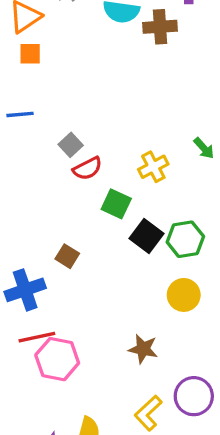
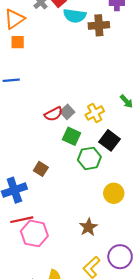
gray square: (71, 145) -> (67, 112), moved
black square: (147, 236) -> (109, 140), moved
green hexagon: (185, 239) -> (89, 158), moved
brown star: (143, 349) -> (88, 227), turned 30

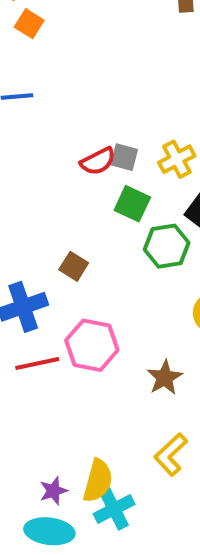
orange square: (18, 42) -> (29, 24), turned 32
gray square: (67, 112) -> (124, 157), turned -32
pink hexagon: (34, 233) -> (92, 345), moved

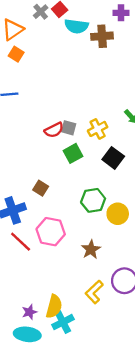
green square: (132, 204) -> (73, 153), turned 36
green hexagon: (167, 246) -> (93, 200), moved
red line: (37, 363) -> (21, 242), turned 55

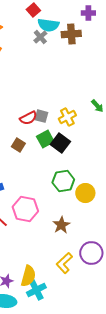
gray cross: (41, 12) -> (40, 37), moved
black square: (113, 158) -> (60, 143), moved
brown square: (41, 188) -> (18, 145), moved

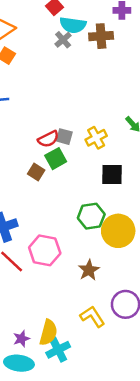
green square: (45, 139) -> (56, 159), moved
black square: (60, 143) -> (112, 174), moved, turned -36
yellow circle: (85, 193) -> (118, 231), size x1.4
yellow L-shape: (64, 263) -> (92, 317), turned 100

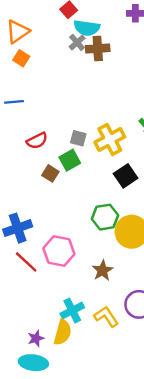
brown cross: (101, 36) -> (98, 49), moved
yellow cross: (96, 138) -> (110, 139), size x1.4
red semicircle: (48, 139) -> (37, 141), moved
black square: (112, 174) -> (126, 176), turned -35
cyan cross: (58, 350) -> (72, 310), moved

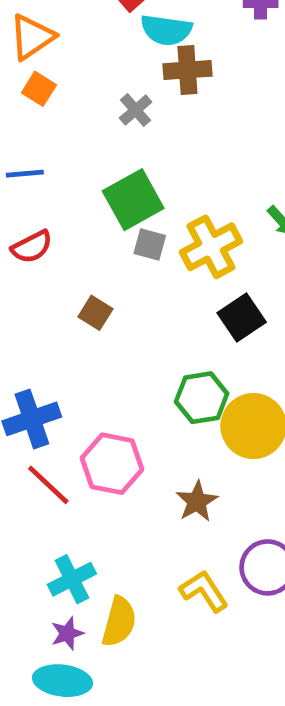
gray cross: (77, 42) -> (136, 110), moved
red semicircle: (37, 141) -> (32, 247), moved
green square: (70, 160) -> (133, 200), moved, size x1.4
cyan cross: (72, 310) -> (72, 579), moved

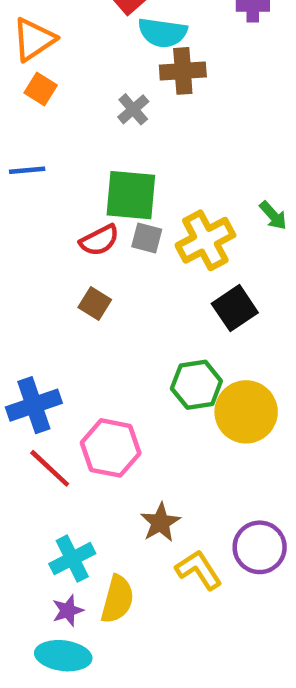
green square: (133, 200) -> (131, 195), turned 34
red semicircle: (32, 247) -> (99, 240), moved
brown star: (197, 501) -> (160, 522), moved

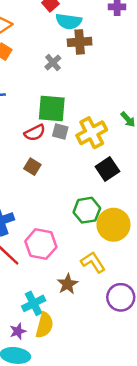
cyan cross: (72, 559) -> (34, 303), moved
yellow L-shape: (199, 570) -> (93, 262), moved

